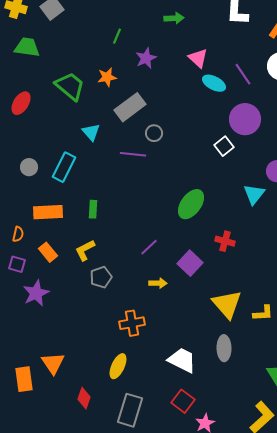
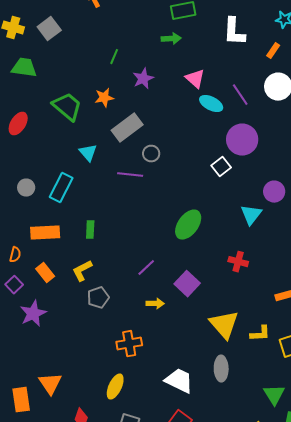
red cross: (225, 241) -> (238, 262), moved
purple square: (17, 264) -> (14, 285), turned 30

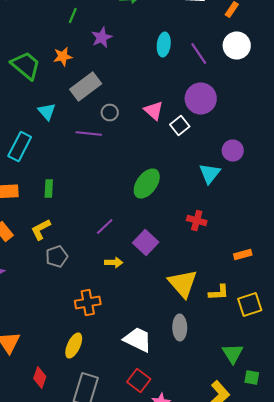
pink triangle: (195, 79) -> (154, 110), moved
cyan ellipse: (211, 104) -> (164, 44), moved, turned 70

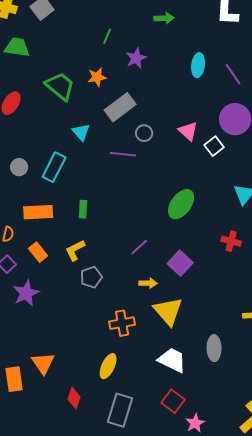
yellow triangle: (183, 284) -> (168, 311), moved

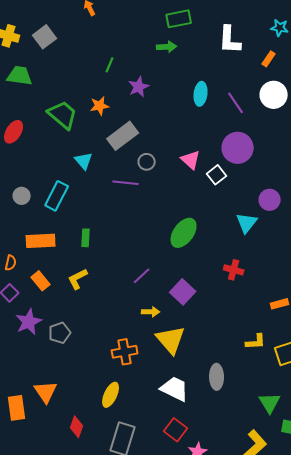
gray pentagon: (91, 277) -> (60, 333), moved

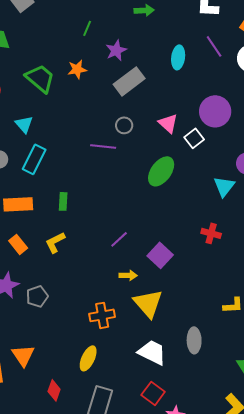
purple line: (236, 103) -> (214, 46), moved
gray rectangle: (123, 136) -> (129, 81), moved
cyan triangle: (84, 161) -> (24, 124), moved
green ellipse: (184, 233) -> (161, 171), moved

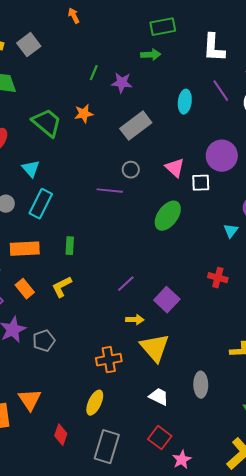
purple star: (116, 50) -> (122, 83), moved, turned 30
white square: (194, 138) -> (201, 183), turned 36
cyan triangle: (224, 186) -> (231, 231), size x0.7
white trapezoid: (152, 352) -> (159, 397), size x0.7

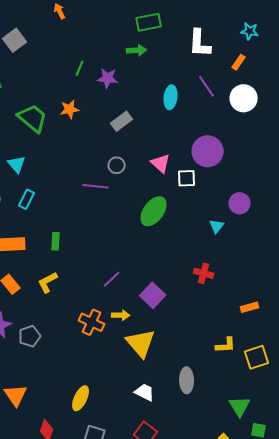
gray rectangle: (136, 126) -> (122, 121), size x0.7
cyan rectangle: (41, 204) -> (27, 199), size x0.7
orange cross: (109, 360) -> (92, 322), moved, turned 35

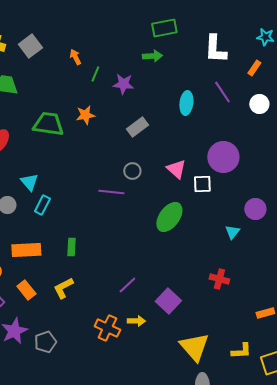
orange arrow: (60, 11) -> (75, 57), moved
white circle: (244, 98) -> (259, 104), size x0.7
green trapezoid: (33, 118) -> (48, 124), turned -32
cyan triangle: (17, 164) -> (29, 182), moved
yellow triangle: (141, 343) -> (194, 347), moved

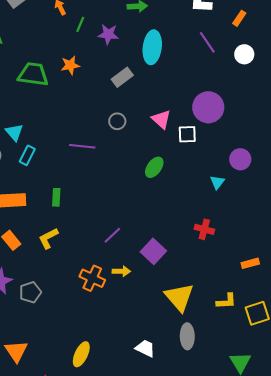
cyan ellipse: (186, 103) -> (152, 47), moved, size x1.4
purple line: (111, 192) -> (82, 146), moved
green ellipse: (169, 217) -> (154, 167), size x0.7

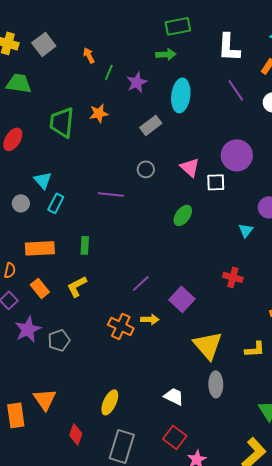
purple star: (108, 34) -> (137, 82), turned -30
green trapezoid: (33, 74) -> (62, 122), turned -92

